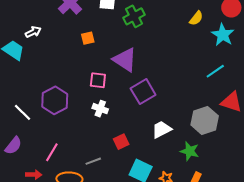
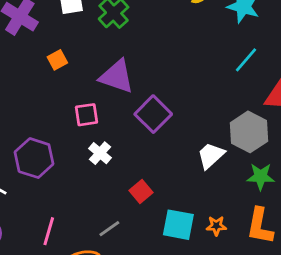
white cross: (100, 109) -> (100, 153), turned 35
white trapezoid: (162, 129) -> (211, 156), moved
green star: (190, 151) -> (261, 177), moved

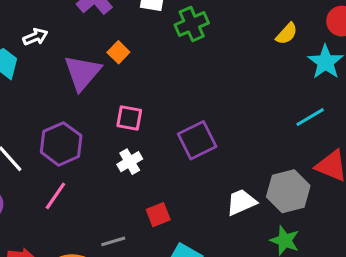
orange square: (57, 60) -> (118, 52), turned -36
purple triangle: (117, 76) -> (82, 73), moved, turned 33
pink line: (49, 231) -> (55, 196), moved

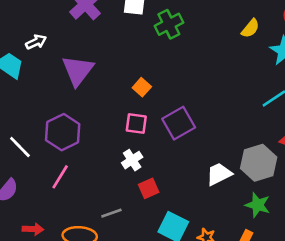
orange square: (118, 52) -> (142, 87), moved
pink square: (129, 118) -> (136, 124), moved
white cross: (130, 162) -> (132, 160), moved

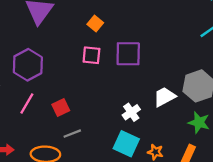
purple square: (179, 123) -> (128, 54), turned 32
white cross: (132, 160) -> (131, 112), moved
red square: (149, 188) -> (61, 107), moved

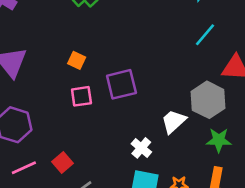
pink line: (27, 104) -> (24, 168), turned 50

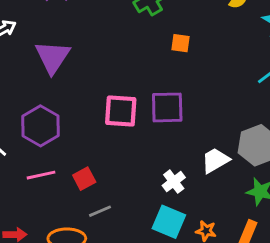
orange square: (77, 60) -> (181, 43), moved, turned -30
pink square: (81, 96) -> (121, 111), size x1.4

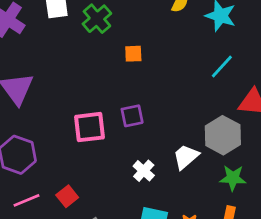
purple square: (167, 107) -> (132, 116), size x0.7
white cross: (174, 182) -> (144, 171), moved

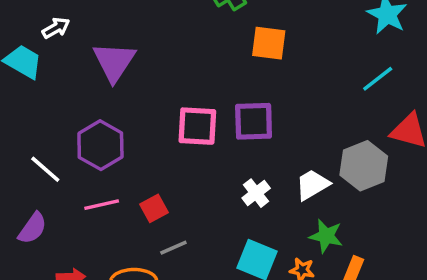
orange square: (133, 54) -> (269, 43), size x1.5
purple square: (132, 116) -> (254, 121), size x1.4
green star: (233, 178) -> (326, 236), moved

